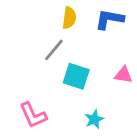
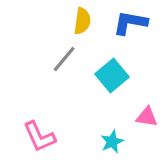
pink triangle: (123, 75) -> (147, 117), moved
cyan square: (76, 76) -> (112, 76), moved, turned 32

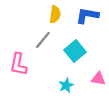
pink L-shape: (39, 137) -> (18, 64), moved, turned 35
cyan star: (112, 142) -> (66, 85), moved

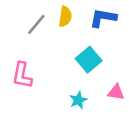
gray line: (43, 40) -> (36, 24), moved

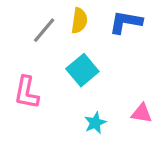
cyan square: (89, 60) -> (82, 70), moved

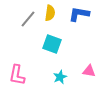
cyan square: (82, 70) -> (52, 44), turned -30
pink L-shape: (27, 92) -> (17, 75), moved

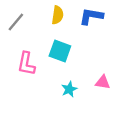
gray line: (28, 19) -> (16, 22), moved
pink L-shape: (17, 75) -> (26, 64), moved

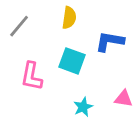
blue L-shape: (91, 16) -> (110, 41), moved

